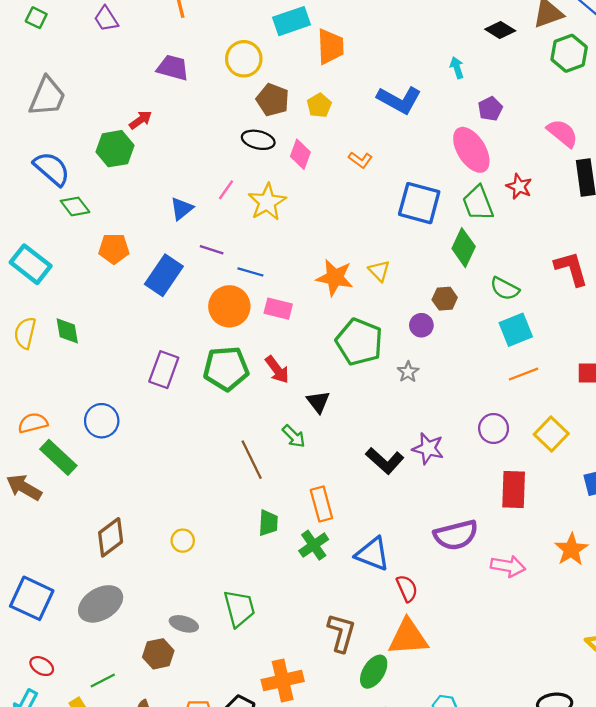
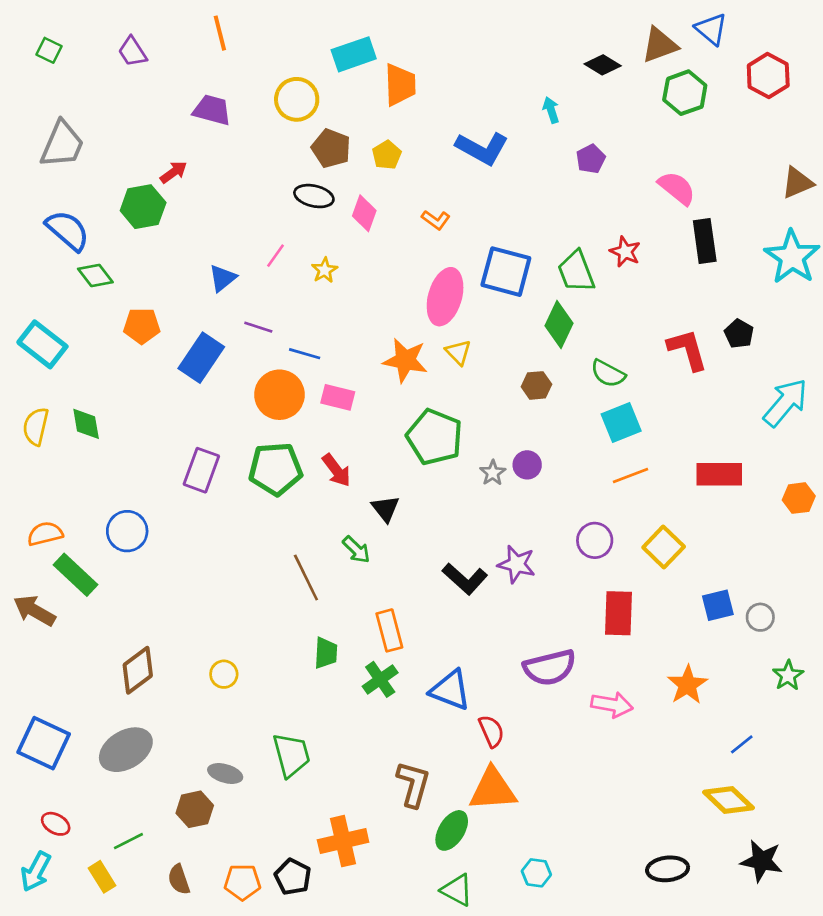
pink ellipse: (471, 150) -> (445, 297), moved, turned 48
yellow star: (267, 202) -> (325, 270), size x0.6
purple circle: (421, 325) -> (527, 465), moved

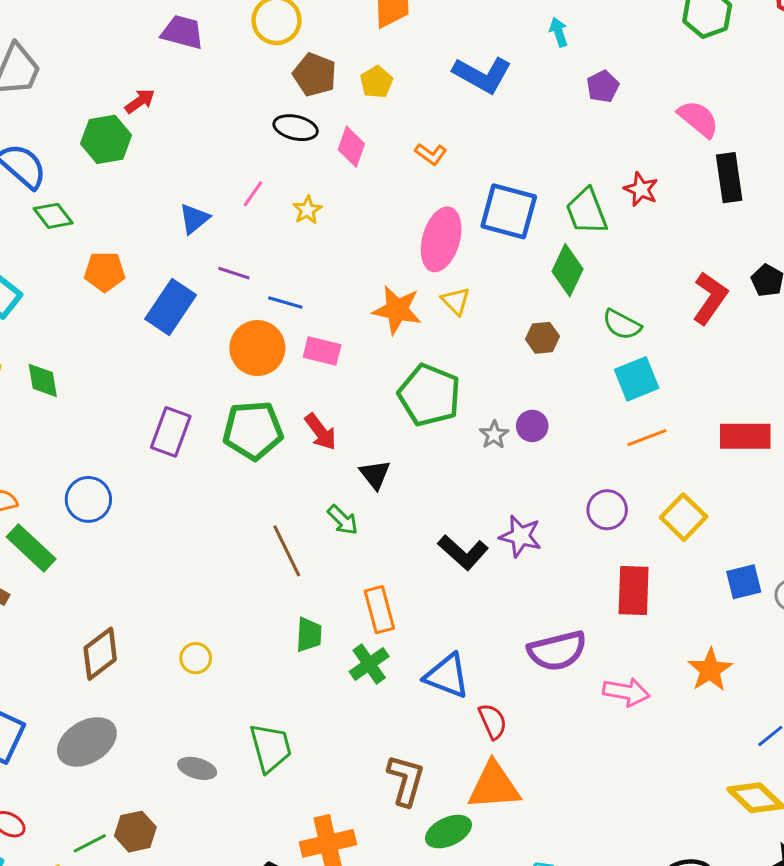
red L-shape: (687, 350) -> (710, 298), turned 51
brown hexagon: (195, 809) -> (135, 832), moved
green ellipse: (452, 830) -> (448, 832), turned 33

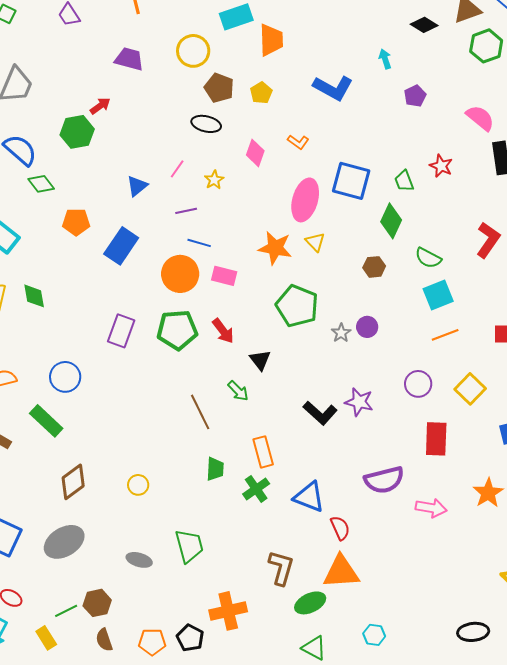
pink diamond: (351, 147) -> (255, 153), moved
green trapezoid: (587, 211) -> (404, 181), size x0.7
purple line: (234, 273) -> (186, 211), moved, turned -30
green rectangle: (31, 548) -> (46, 421), moved

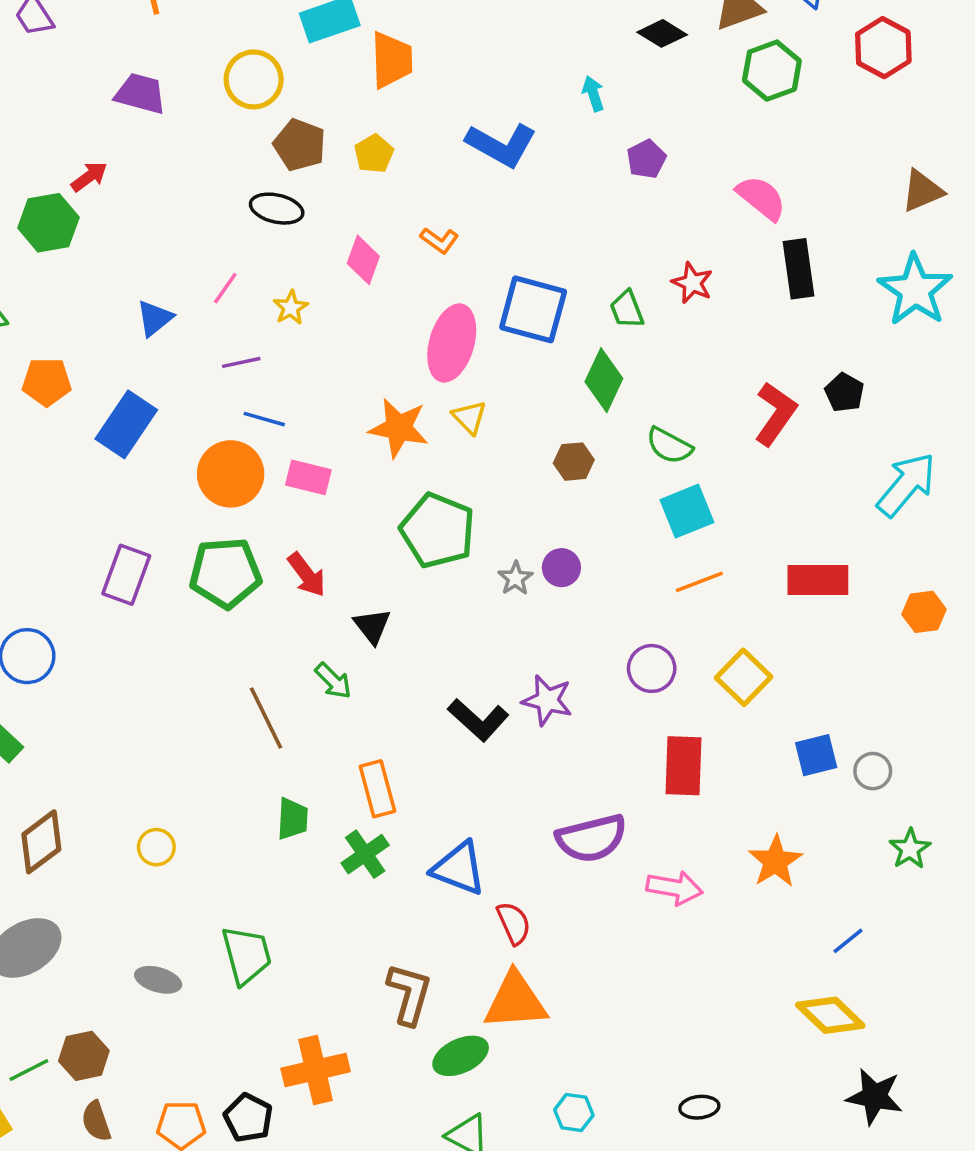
black ellipse: (473, 632) -> (699, 1107), moved, size x0.7

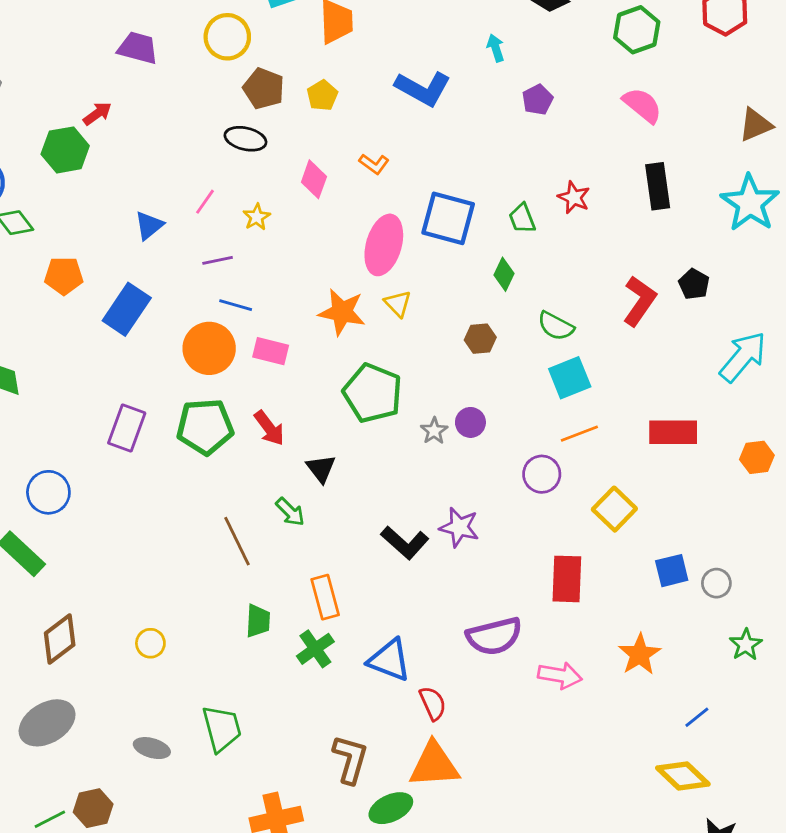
pink semicircle: (761, 198) -> (642, 105), moved
green diamond: (604, 380) -> (504, 274), size x0.7
purple circle: (652, 668) -> (542, 474), moved

